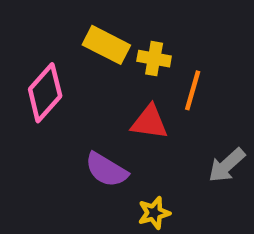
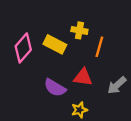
yellow rectangle: (106, 45) -> (55, 44), moved
red triangle: (149, 122) -> (83, 77), moved

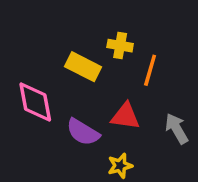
pink diamond: (23, 48) -> (35, 102), moved, turned -52
gray arrow: (117, 85) -> (177, 129), turned 102

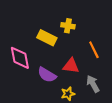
orange line: (150, 70) -> (94, 50), moved, turned -42
gray arrow: (177, 129) -> (93, 84), moved

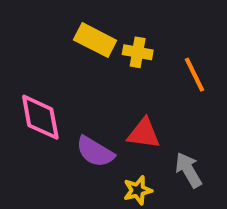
yellow rectangle: (47, 38) -> (95, 40), moved
orange line: (94, 50) -> (194, 75), moved

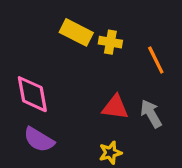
purple semicircle: (95, 152) -> (39, 140), moved
gray arrow: (188, 170) -> (151, 114), moved

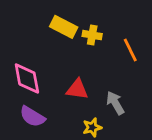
red triangle: (115, 107) -> (77, 89), moved
gray arrow: (151, 114) -> (115, 103), moved

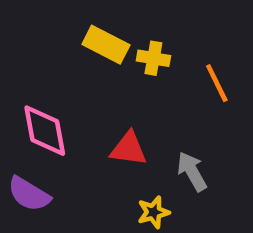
purple semicircle: (32, 117) -> (29, 194), moved

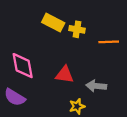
orange line: (217, 83) -> (109, 42), turned -66
gray arrow: (192, 171) -> (96, 86), turned -54

